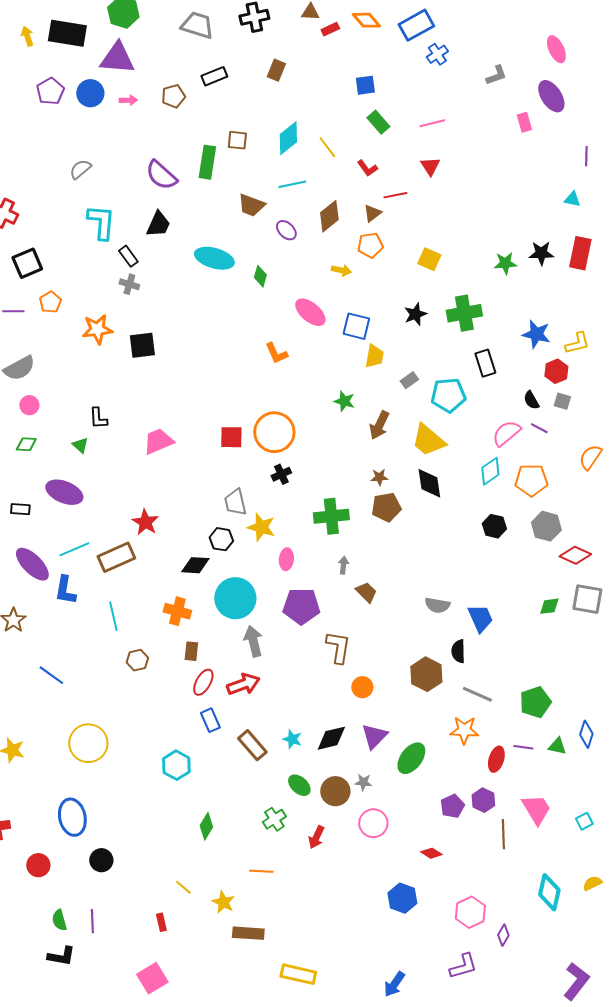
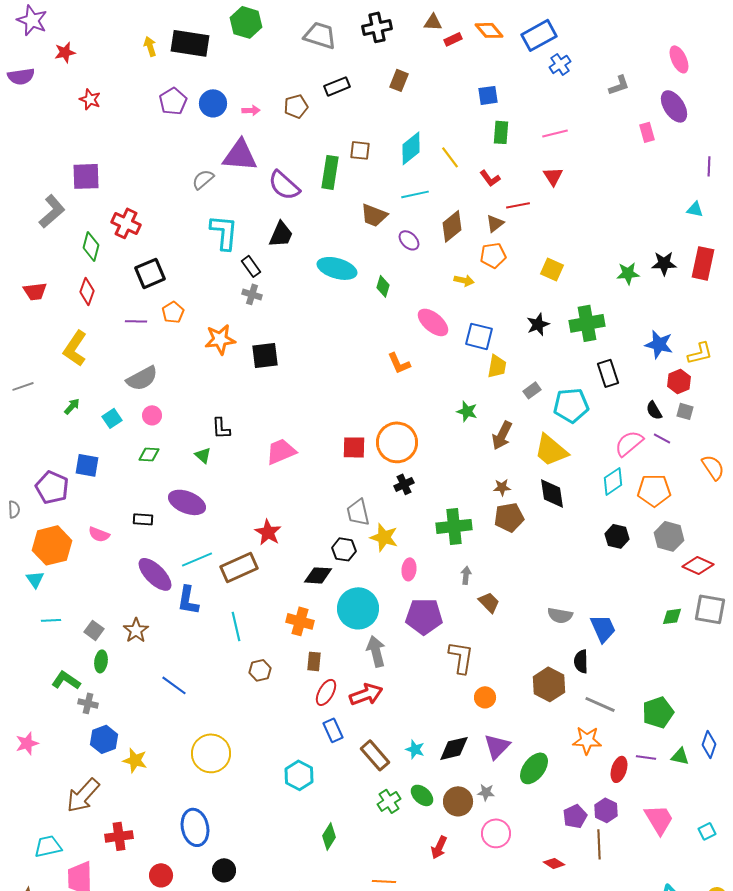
purple triangle: (117, 58) -> (240, 155), moved
green rectangle: (378, 122) -> (501, 132), turned 45
orange semicircle: (590, 457) -> (713, 467), turned 112
green cross: (274, 819) -> (389, 801), moved
brown line: (503, 834) -> (599, 844), moved

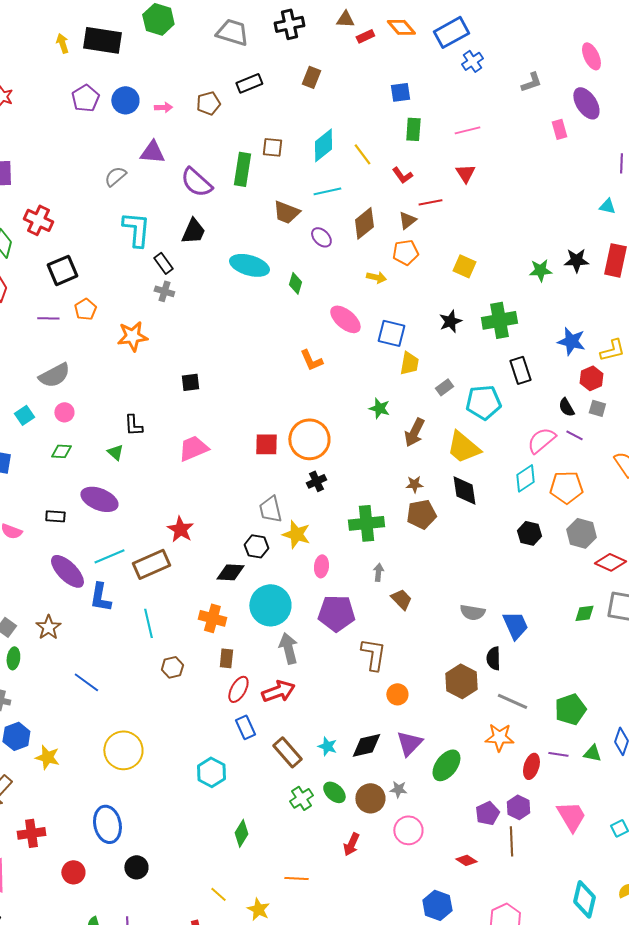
purple triangle: (240, 155) -> (152, 152), size x0.7
black square: (265, 355) -> (190, 382), moved, size x0.7

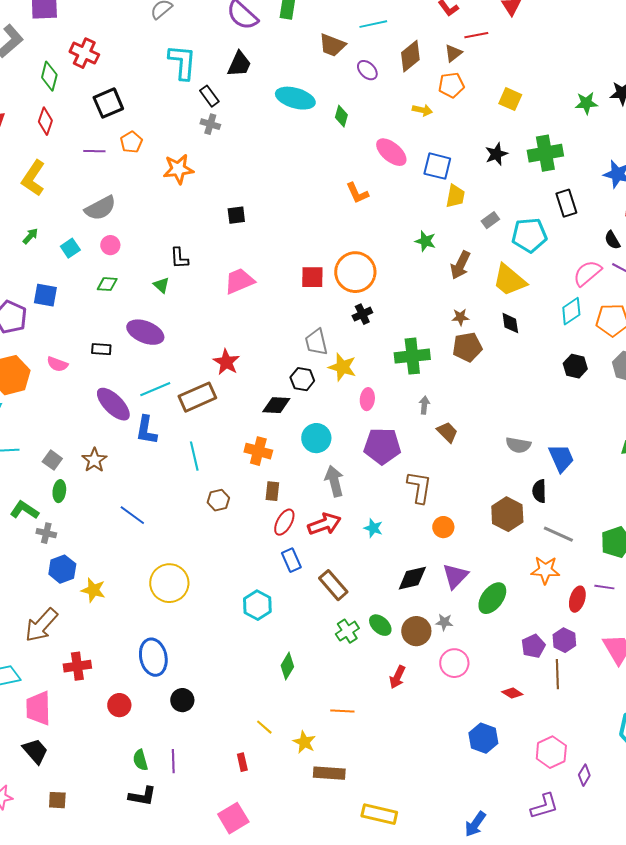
black diamond: (464, 490) -> (510, 323), size x0.7
cyan circle: (270, 605) -> (316, 438), size x0.7
cyan star: (327, 746) -> (373, 528), moved

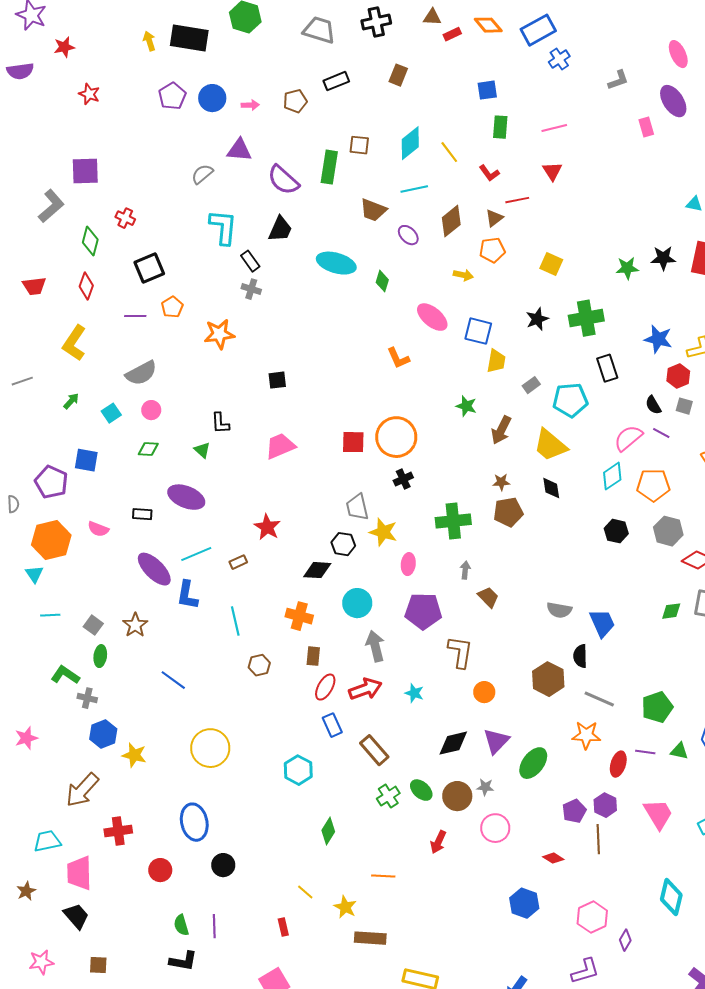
red cross: (84, 53) -> (125, 218), size x0.7
brown rectangle: (197, 397) -> (238, 562), size x0.5

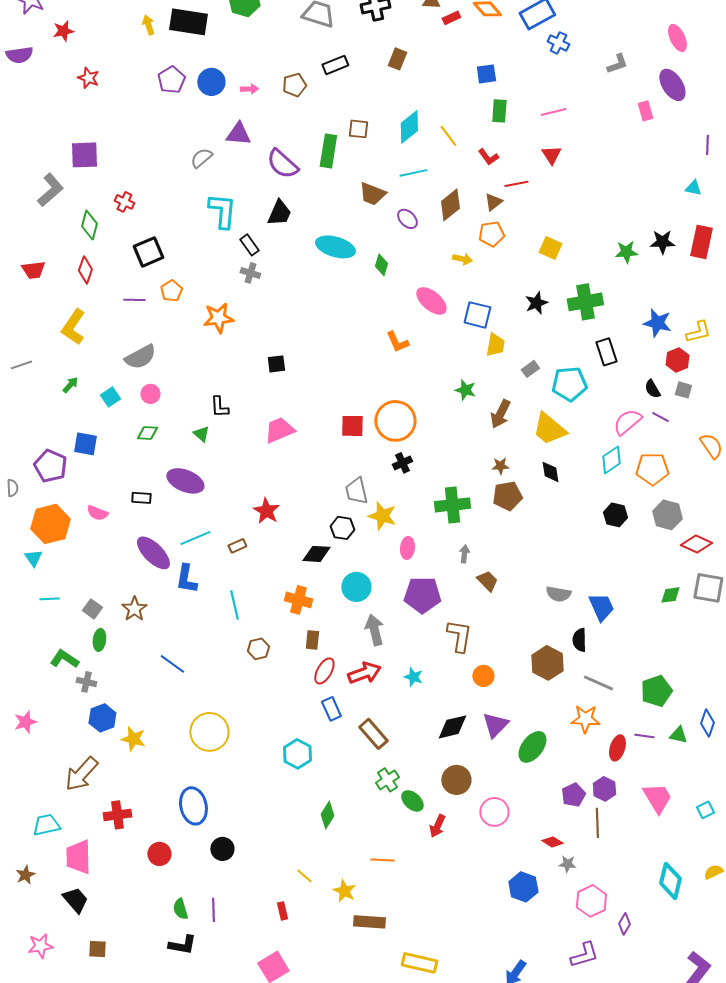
blue cross: (559, 59) -> (558, 43), turned -30
gray star: (485, 787) -> (567, 864), moved
green ellipse: (421, 790) -> (412, 801), moved

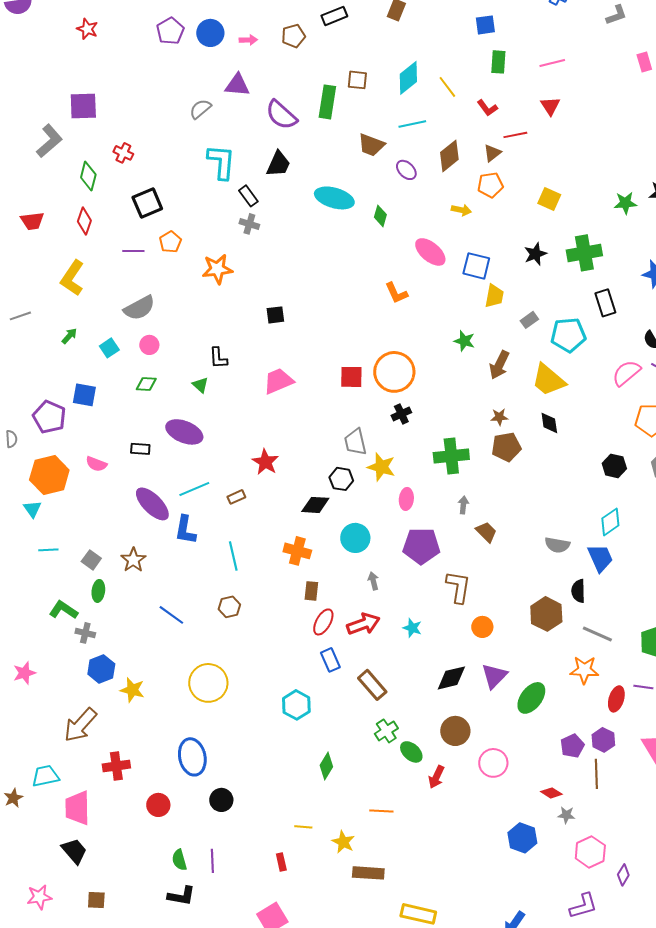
cyan diamond: (611, 460) -> (610, 522), moved
gray arrow: (374, 630) -> (373, 581), size x0.6
brown hexagon: (258, 649) -> (229, 607), moved
brown star: (25, 875) -> (13, 798), moved
yellow line: (304, 876) -> (303, 827), turned -36

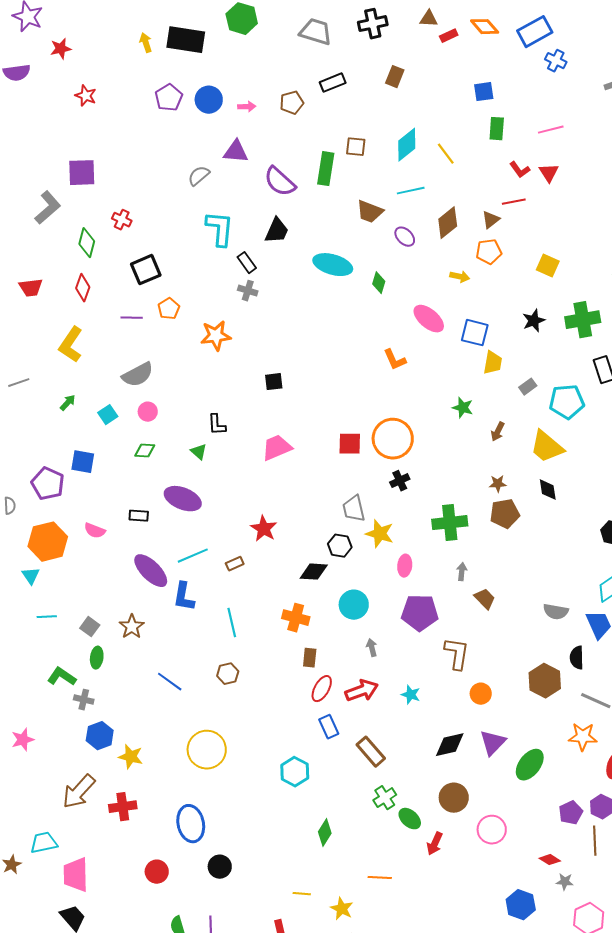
red L-shape: (487, 108) -> (520, 170), moved
brown arrow: (499, 365) -> (498, 432), size x0.7
red cross: (116, 766) -> (123, 807), moved

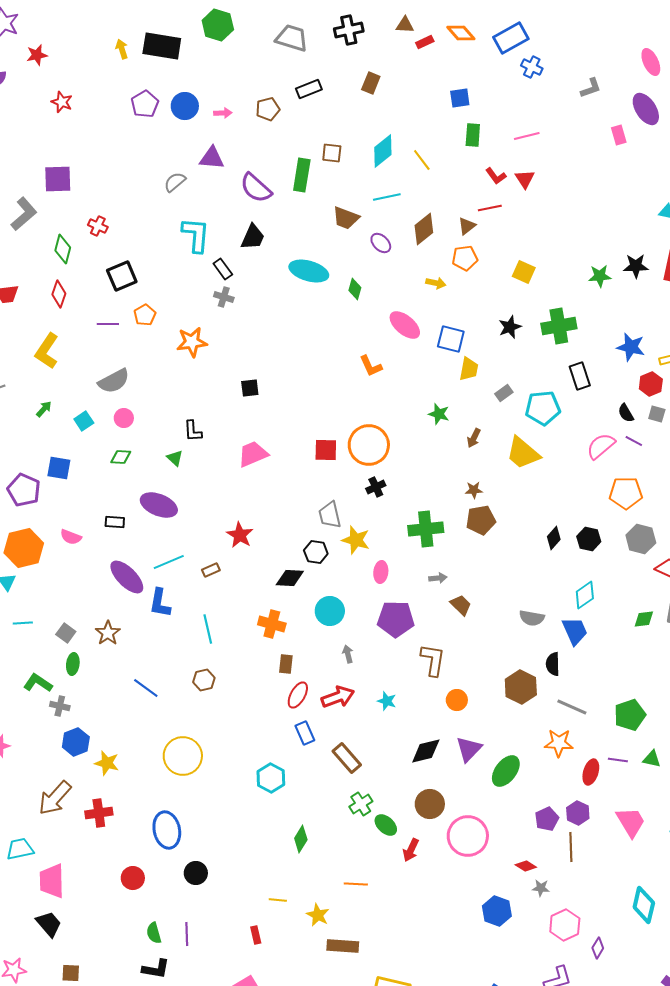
black diamond: (548, 490) -> (554, 538), moved, turned 50
gray arrow: (462, 572) -> (438, 578), turned 78
pink circle: (492, 830) -> (468, 836), size x1.4

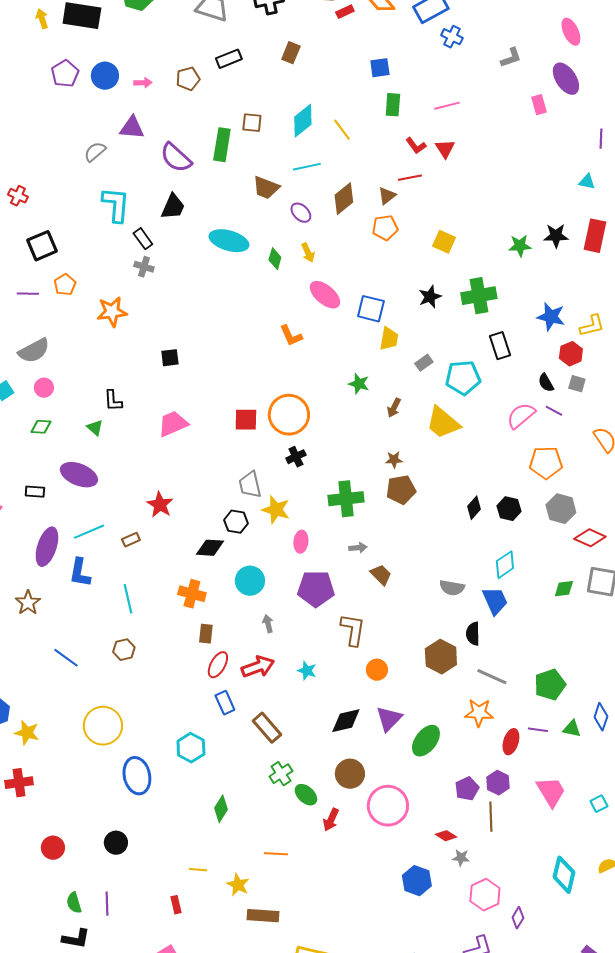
yellow arrow: (436, 283) -> (308, 253), moved, turned 54
purple ellipse: (127, 577) -> (47, 547), turned 63
blue ellipse: (167, 830) -> (137, 776), moved

